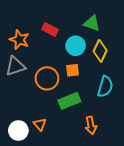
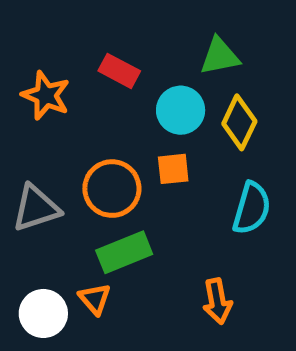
green triangle: (92, 23) -> (220, 56), turned -30
gray triangle: (15, 66) -> (36, 208), moved
green rectangle: (69, 101) -> (124, 252), moved

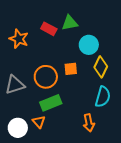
green triangle: (220, 56) -> (70, 23), moved
cyan circle: (181, 110) -> (89, 45), moved
yellow diamond: (239, 122) -> (101, 67), moved
cyan semicircle: (252, 208) -> (103, 97), moved

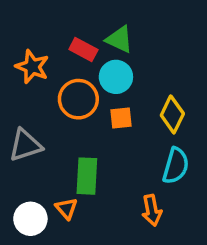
green triangle: (70, 23) -> (119, 39), turned 36
cyan circle: (89, 45) -> (116, 77), moved
orange circle: (46, 77) -> (78, 99), moved
green rectangle: (51, 103) -> (87, 176), turned -65

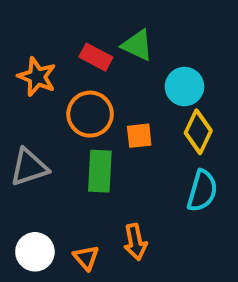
cyan circle: (116, 77) -> (184, 87), moved
green rectangle: (87, 176) -> (100, 171), moved
orange triangle: (66, 209) -> (86, 258), moved
orange arrow: (152, 210) -> (135, 242), moved

